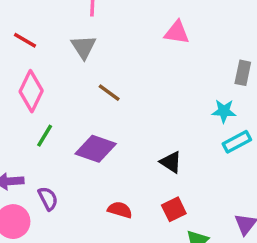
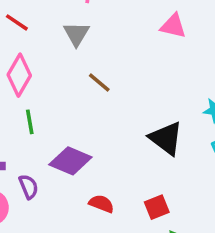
green line: (45, 136) -> (30, 122), turned -45
purple diamond: (96, 149) -> (70, 161), moved
black triangle: (171, 162) -> (166, 138), moved, size x1.5

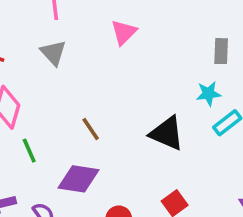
pink triangle: (173, 26) -> (124, 32), moved, turned -44
brown line: (99, 83) -> (91, 129), moved, turned 30

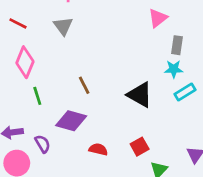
pink triangle: (124, 32) -> (158, 18), moved
gray rectangle: (221, 51) -> (177, 45), moved

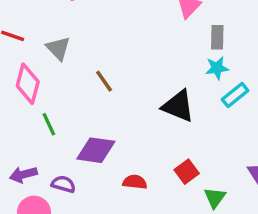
gray triangle: (63, 26) -> (58, 48), moved
brown line: (84, 85) -> (104, 81), moved
purple semicircle: (43, 144) -> (63, 184), turned -36

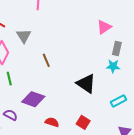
cyan rectangle: (235, 95) -> (119, 101), moved
red square: (187, 172) -> (83, 122), turned -32

